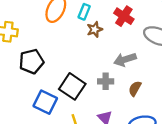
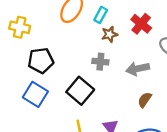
gray cross: (106, 81) -> (100, 62), moved
blue square: (45, 102) -> (35, 94), moved

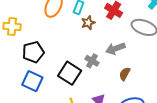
gray cross: (100, 62) -> (92, 61), moved, turned 32

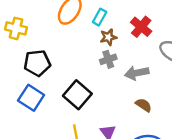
gray cross: (92, 61) -> (108, 59), moved, turned 32
brown semicircle: (125, 74) -> (144, 105), turned 88

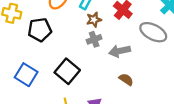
black pentagon: (37, 63) -> (40, 30), moved

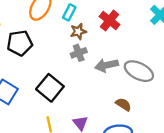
gray ellipse: (153, 32) -> (139, 71), moved
brown semicircle: (126, 79) -> (123, 104), moved

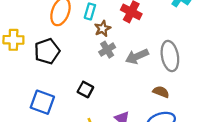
gray ellipse: (139, 71) -> (170, 56), turned 64
black square: (50, 88) -> (85, 90), size x0.6

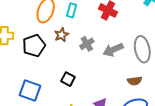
brown star: (103, 29) -> (61, 35), moved
brown semicircle: (161, 92) -> (135, 81), turned 152

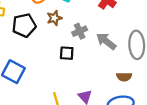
gray arrow: (113, 50) -> (106, 41), turned 54
black square: (68, 79) -> (67, 53), moved, turned -32

